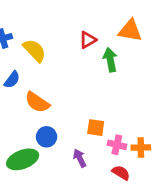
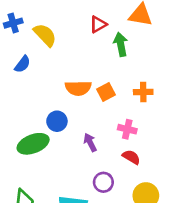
orange semicircle: (37, 102) -> (78, 88), moved, turned -35
orange square: (96, 128) -> (106, 92), moved, turned -36
orange cross: (141, 147) -> (143, 92), moved

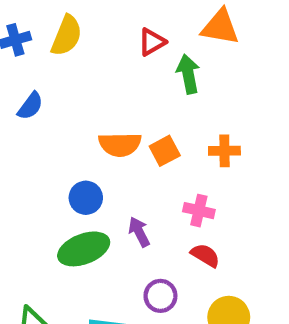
yellow semicircle: (45, 35) -> (67, 36), moved, turned 65
green ellipse: (33, 144) -> (84, 249), moved

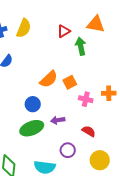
orange semicircle: (120, 144) -> (49, 79), turned -42
orange cross: (224, 151) -> (109, 93), moved
pink cross: (199, 211) -> (86, 99), moved
purple arrow: (139, 232) -> (58, 120), turned -72

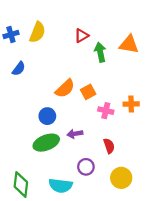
orange triangle: (96, 24) -> (129, 44), moved
red semicircle: (89, 131) -> (109, 146), turned 40

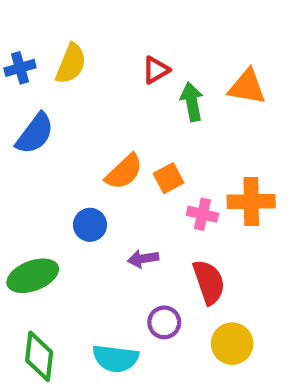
blue semicircle: (19, 69) -> (35, 134), size x1.5
orange cross: (131, 104) -> (251, 201), size x1.5
green ellipse: (46, 143) -> (33, 276), moved
red semicircle: (109, 146) -> (209, 282), size x1.5

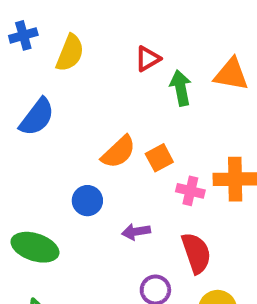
blue cross: (20, 68) -> (23, 35), moved
green ellipse: (33, 276) -> (35, 247), turned 39

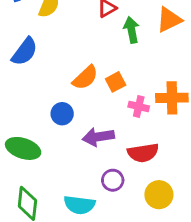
orange triangle: (231, 74) -> (169, 20), turned -36
purple arrow: (136, 232) -> (98, 137), size x1.5
red semicircle: (196, 253) -> (143, 153), turned 100

